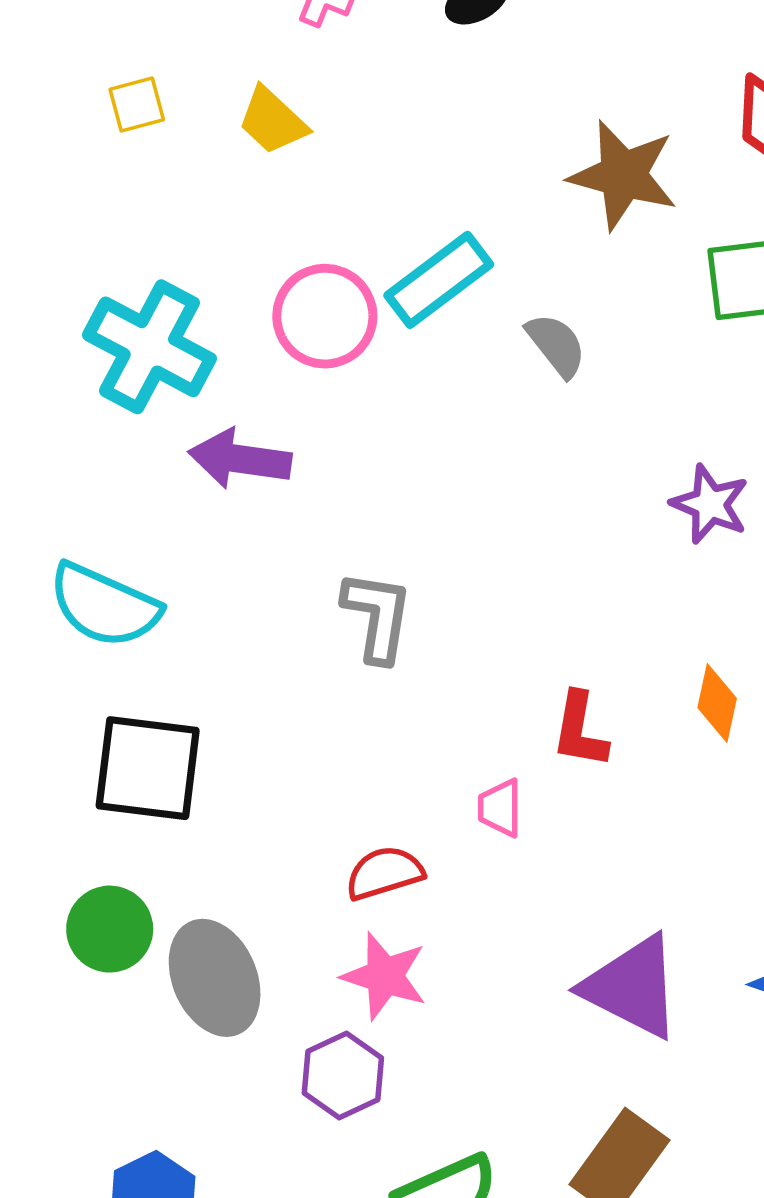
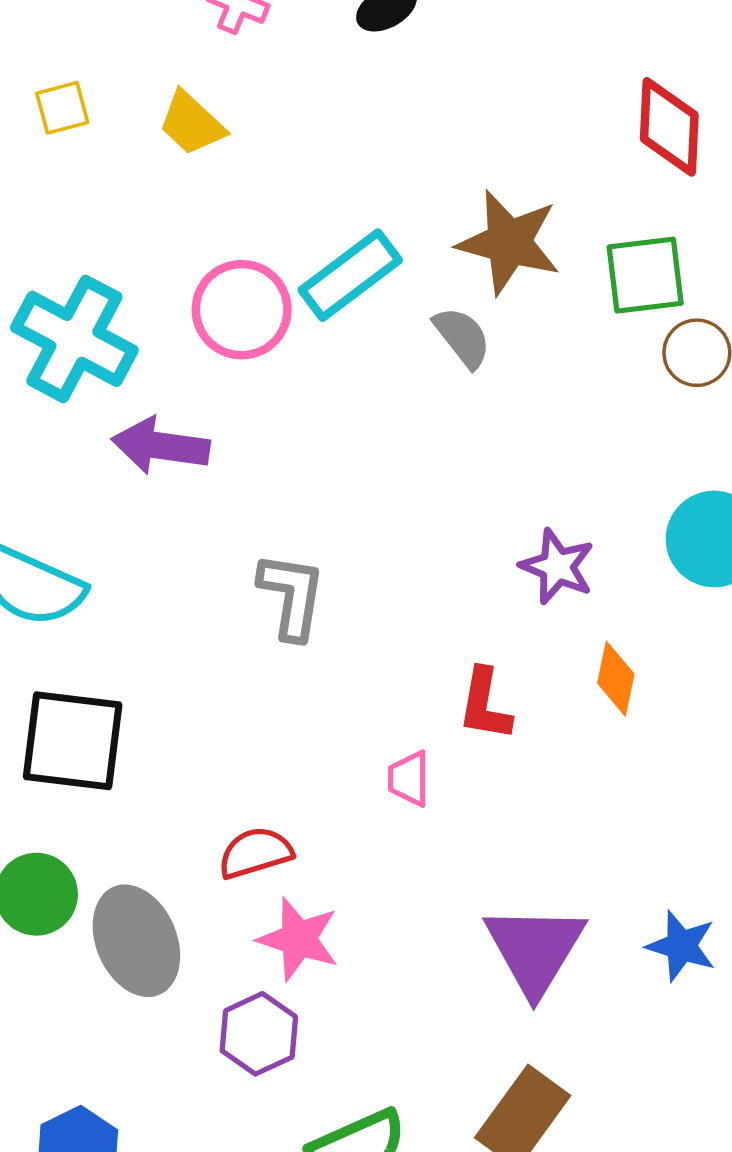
brown star: (623, 175) -> (509, 242), moved
purple star: (710, 504) -> (557, 567), moved
red semicircle: (385, 873) -> (255, 853), moved
purple triangle: (632, 987) -> (535, 949), turned 34

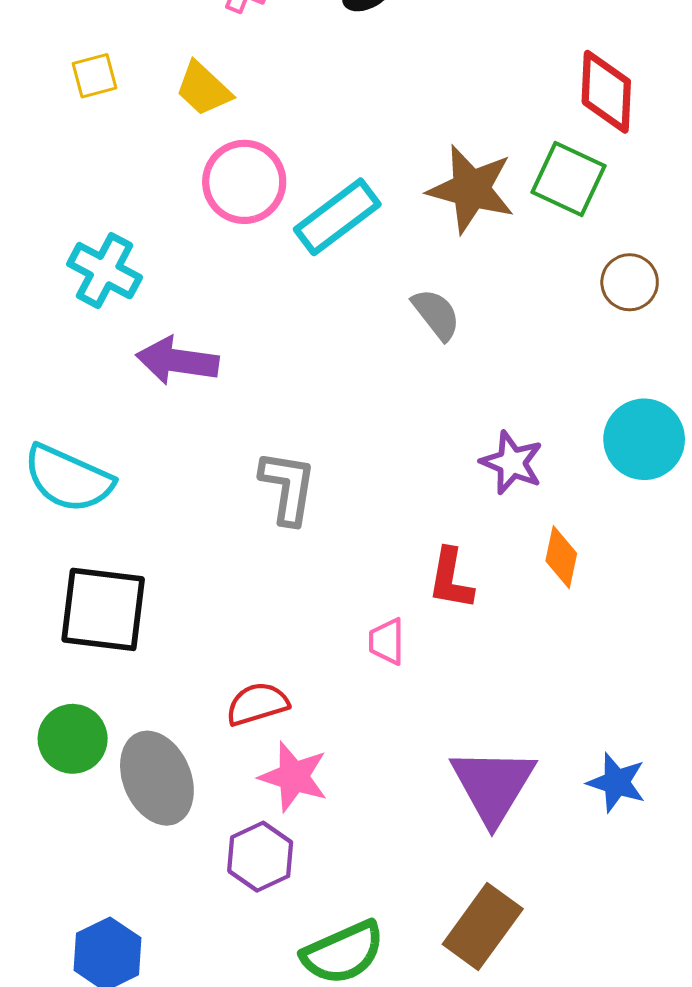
green square: (645, 275) -> (568, 179), moved, turned 32
pink circle: (242, 310) -> (244, 182), moved
gray semicircle: (462, 337) -> (436, 314), moved
cyan cross: (74, 339) -> (105, 271), size x0.7

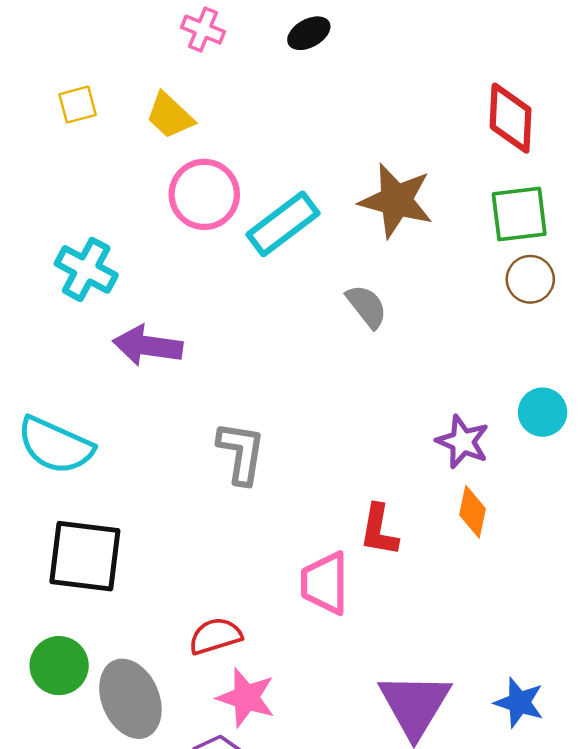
green square: (568, 179) -> (519, 214), moved, turned -32
cyan circle: (644, 439) -> (543, 412), size x0.7
purple star: (512, 463) -> (463, 442), moved
pink trapezoid: (387, 641) -> (325, 583), size x1.6

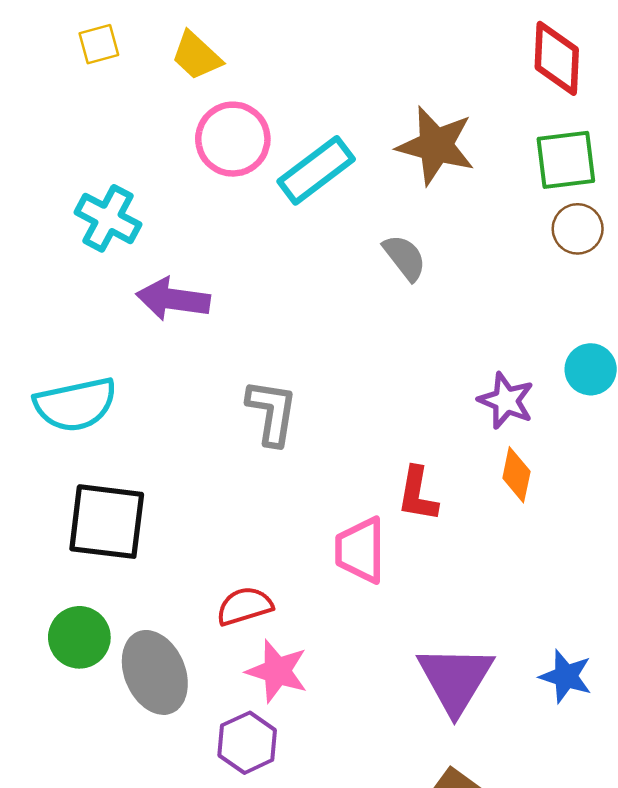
cyan semicircle: (55, 445) -> (75, 404), turned -36

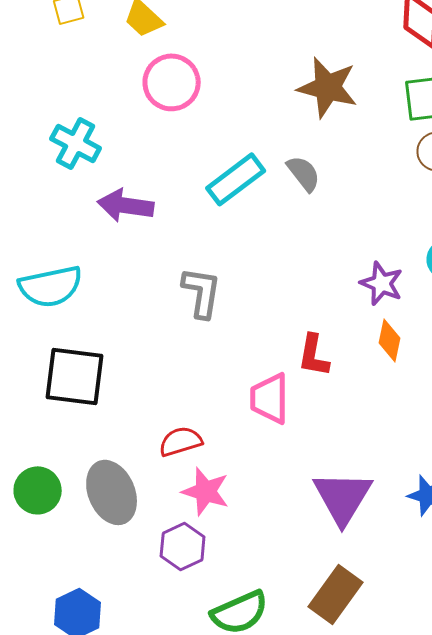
cyan rectangle: (316, 170) -> (236, 179), moved
green circle: (79, 637) -> (38, 490), moved

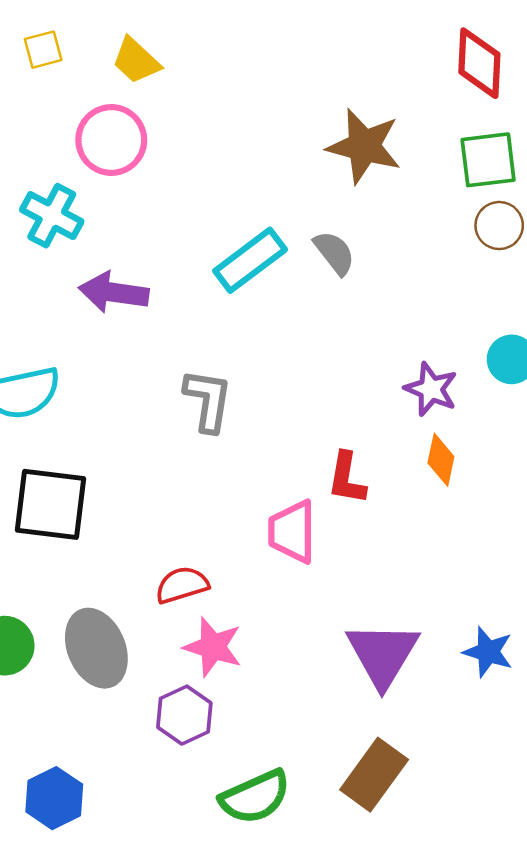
pink circle: (172, 82) -> (111, 140), moved

